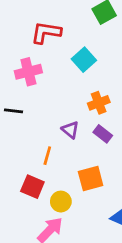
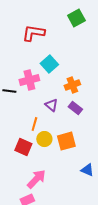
cyan square: (84, 60) -> (49, 64), moved
pink cross: (28, 72) -> (29, 80), moved
yellow circle: (61, 202) -> (44, 139), moved

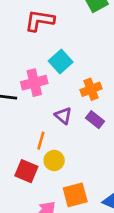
orange square: (66, 141) -> (75, 195), moved

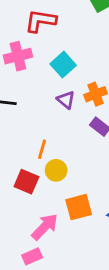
pink cross: (34, 83) -> (18, 56), moved
purple triangle: (63, 116) -> (66, 100), moved

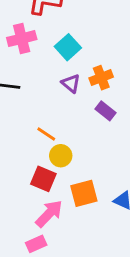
orange line: (42, 149) -> (46, 134), turned -72
red square: (26, 182) -> (43, 179), moved

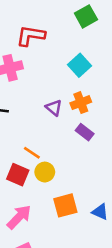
cyan square: (68, 47) -> (79, 65), moved
red square: (43, 179) -> (18, 175), moved
pink arrow: (49, 214) -> (19, 217), moved

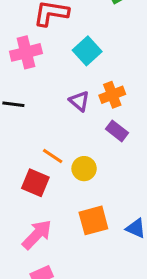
cyan square: (79, 65) -> (87, 51), moved
yellow circle: (45, 172) -> (84, 169), moved

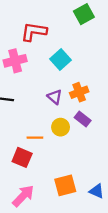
orange line: (53, 156) -> (35, 138), turned -35
yellow circle: (84, 169) -> (61, 127), moved

